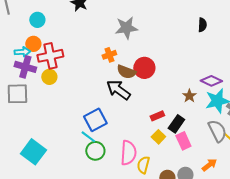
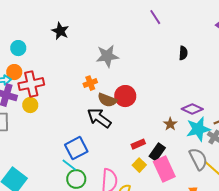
pink rectangle: (183, 141) -> (164, 169), size x1.4

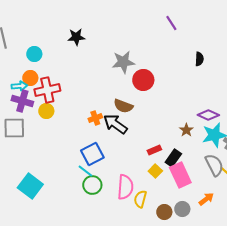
black star: (60, 31) -> (76, 37), turned -30
orange cross: (90, 83) -> (95, 118), moved
red circle: (125, 96) -> (143, 80), moved

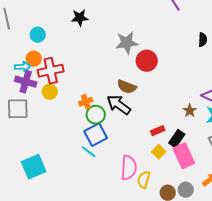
orange cross: (95, 118) -> (86, 102), moved
green circle: (92, 185) -> (96, 115), moved
cyan square: (30, 186) -> (34, 167), turned 30

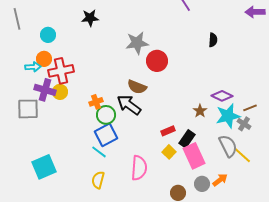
purple cross: (26, 82) -> (45, 90), moved
yellow semicircle: (144, 180) -> (98, 180), moved
gray circle: (186, 190) -> (202, 184), moved

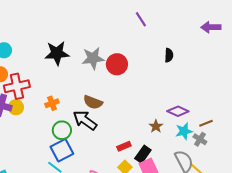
black star: (90, 18) -> (57, 53), moved, size x1.4
red circle: (157, 61) -> (117, 64), moved
orange cross: (96, 102) -> (52, 103), moved
cyan star: (228, 116) -> (184, 131), size x0.7

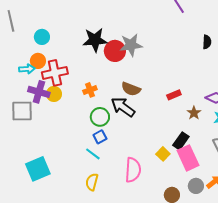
red circle: (117, 64) -> (115, 51), moved
red rectangle: (124, 146) -> (174, 95), moved
blue square: (62, 150) -> (100, 137), size x0.6

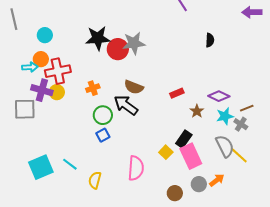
cyan line: (93, 154) -> (70, 164), moved

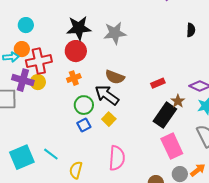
red circle: (118, 49) -> (76, 51), moved
black rectangle: (184, 139) -> (165, 115), moved, size x1.4
yellow square: (166, 152) -> (109, 119), moved

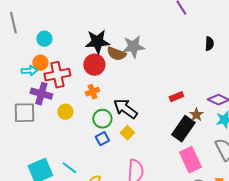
brown semicircle: (115, 77) -> (116, 54), moved
yellow circle: (38, 82) -> (65, 112), moved

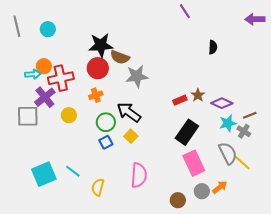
cyan circle: (44, 39) -> (48, 29), moved
gray star: (133, 47) -> (137, 76), moved
purple cross: (41, 94) -> (45, 97), turned 35
brown star: (196, 115) -> (198, 95), moved

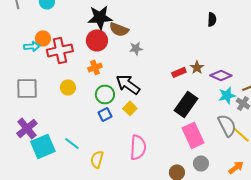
gray star: (137, 76) -> (136, 48), size x0.6
purple cross: (45, 97) -> (27, 128), moved
orange arrow: (220, 187) -> (236, 167), moved

